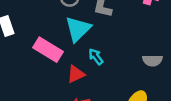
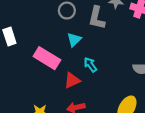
cyan triangle: (78, 29) -> (74, 40), size x0.6

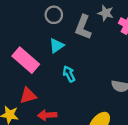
red triangle: (72, 80) -> (28, 96), moved

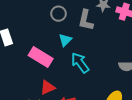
cyan arrow: (69, 74) -> (80, 63), size x1.5

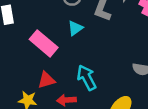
cyan arrow: (80, 63) -> (87, 78), moved

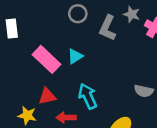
cyan triangle: (75, 28) -> (75, 56), moved

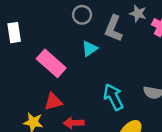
cyan triangle: (75, 56) -> (90, 49), moved
cyan arrow: (88, 96) -> (113, 97), moved

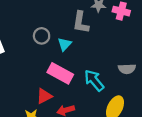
gray circle: (82, 15) -> (42, 36), moved
pink rectangle: (51, 63) -> (60, 73), moved

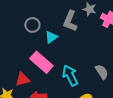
gray semicircle: (127, 69) -> (102, 72), turned -133

